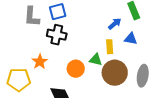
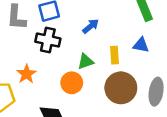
blue arrow: (115, 24) -> (91, 26), moved
green triangle: (96, 60) -> (86, 61), moved, turned -32

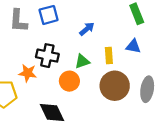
black cross: (48, 40) -> (47, 56), moved
orange star: (26, 74) -> (28, 73), turned -30

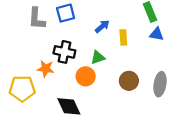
blue triangle: (133, 46) -> (157, 34), moved
yellow rectangle: (109, 56) -> (123, 37), moved
brown circle: (115, 86) -> (129, 81), size x0.7

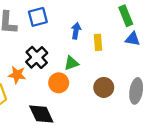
blue arrow: (102, 26) -> (76, 31), turned -40
black cross: (64, 52) -> (37, 57), turned 35

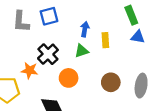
green triangle: (71, 63) -> (82, 51), moved

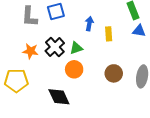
green triangle: (82, 51) -> (76, 48), moved
orange star: (30, 70) -> (30, 51), moved

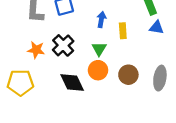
green triangle: (76, 48) -> (99, 49), moved, turned -40
orange circle: (74, 69) -> (98, 70), moved
black diamond: (59, 97) -> (72, 83), moved

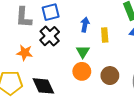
black cross: (63, 45) -> (50, 36), moved
black diamond: (72, 83) -> (43, 86), moved

